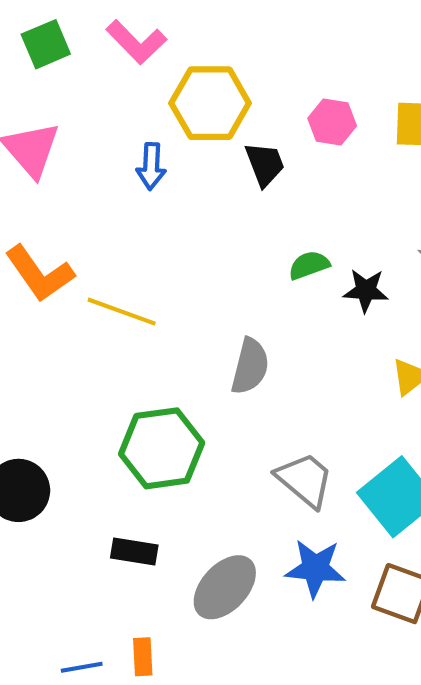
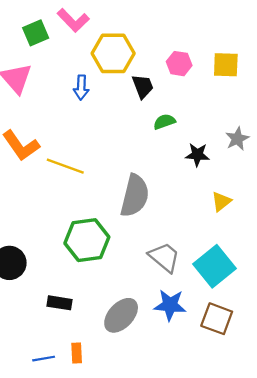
green square: (46, 44) -> (36, 33), moved
green semicircle: (309, 265) -> (164, 122), moved
gray semicircle: (250, 366) -> (135, 196), size x1.4
black rectangle: (134, 551) -> (60, 303), moved

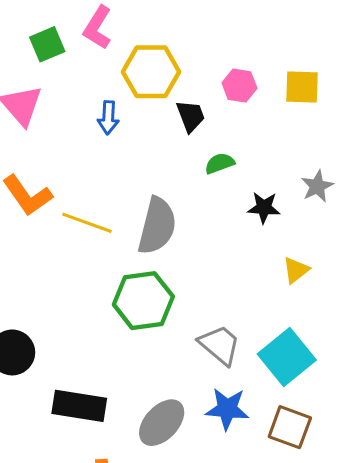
pink L-shape: (73, 20) -> (98, 28), turned 76
gray semicircle: (135, 196) -> (157, 226), moved
green hexagon: (87, 240) -> (143, 301), moved
black rectangle: (60, 303) -> (79, 406), size x1.6

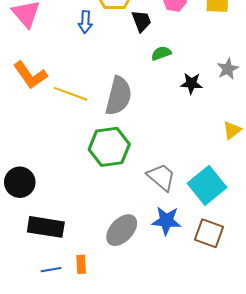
yellow triangle: (296, 270) -> (232, 130), moved
black rectangle: (79, 406) -> (46, 227), moved

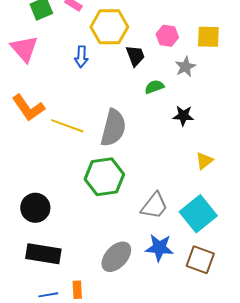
gray star: (228, 69) -> (185, 67), moved
yellow triangle: (232, 130) -> (204, 161), moved
gray trapezoid: (161, 177) -> (154, 206), turned 88
black circle: (20, 182) -> (35, 208), moved

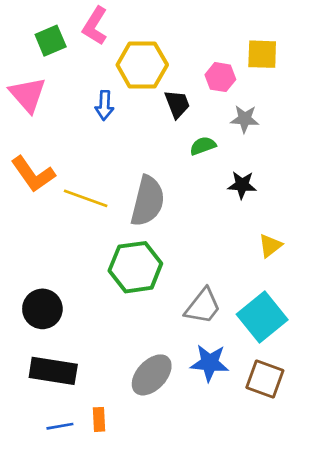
yellow square: (208, 37) -> (262, 54), moved
gray star: (185, 67) -> (245, 119), turned 30

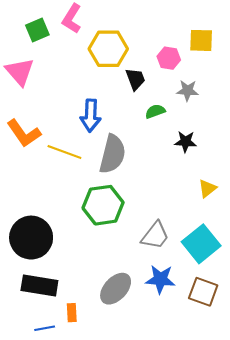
blue arrow: (104, 105) -> (91, 116), moved, size x1.4
black circle: (42, 309) -> (31, 238), size x1.4
orange rectangle: (99, 419) -> (72, 313), moved

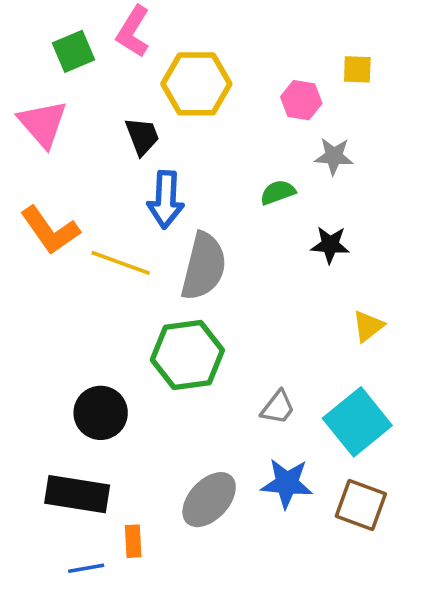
yellow square: (201, 40) -> (357, 69), size x0.7
black trapezoid: (135, 79) -> (142, 136), moved
gray trapezoid: (155, 235) -> (278, 407), size x0.7
black circle: (31, 238) -> (101, 413), moved, size x0.7

